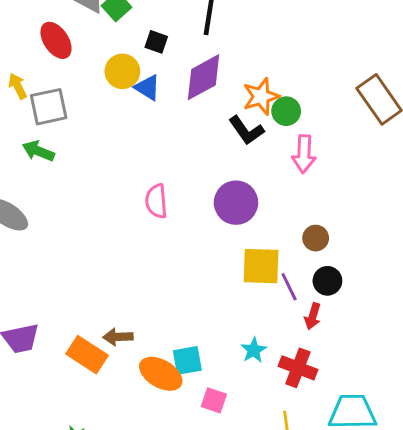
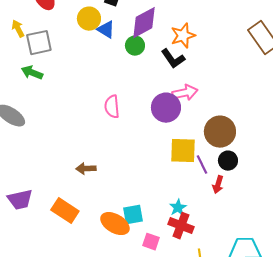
green circle: (286, 111) -> (135, 46), moved
pink arrow: (304, 154) -> (185, 93), moved, turned -105
brown circle: (316, 238) -> (220, 132), size x1.8
brown arrow: (118, 337) -> (86, 169), moved
red cross: (298, 368) -> (181, 226), moved

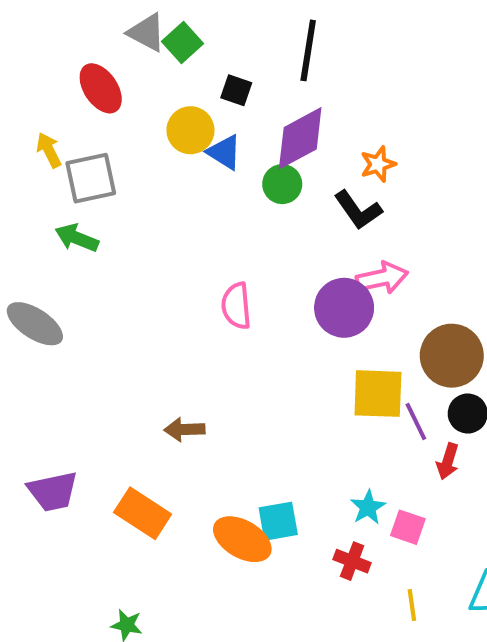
orange star: (183, 36) -> (378, 164), size x0.7
red cross: (181, 226) -> (352, 561), moved, size x0.7
pink square: (151, 242) -> (408, 527), moved

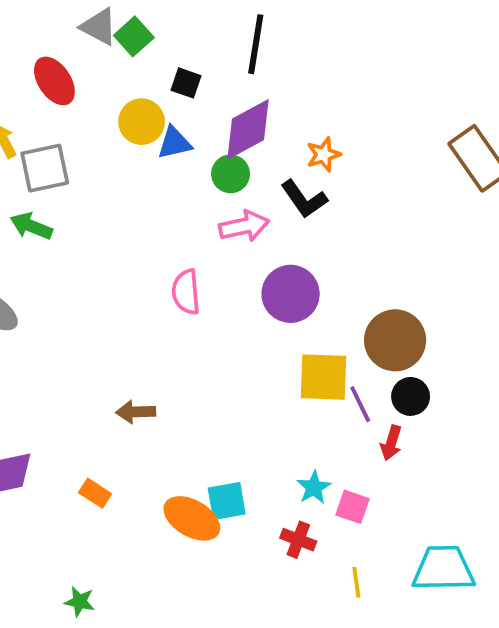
blue triangle: (224, 152) -> (174, 143), turned -45
pink arrow: (382, 278) -> (244, 226), moved
orange rectangle: (143, 513) -> (95, 493), size x0.6

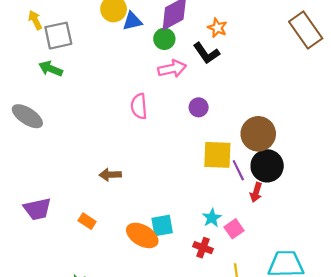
orange star: (323, 155) -> (217, 28), turned -30
purple circle: (291, 294) -> (199, 107), size x0.6
black circle: (411, 396) -> (267, 166), size x1.5
pink square: (352, 507) -> (234, 229), turned 36

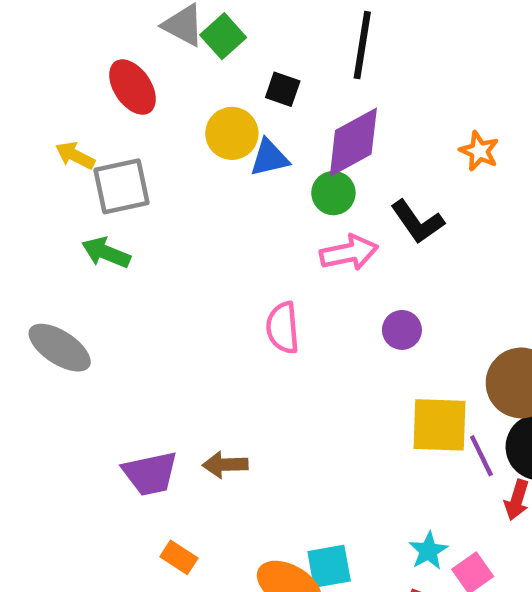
yellow arrow: (35, 20) -> (75, 155), turned -36
orange star: (217, 28) -> (479, 151), moved
purple trapezoid: (37, 209) -> (150, 473), moved

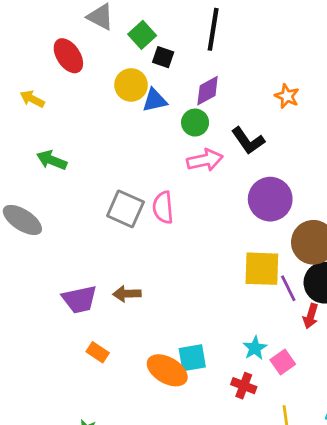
green square: (223, 36) -> (142, 35), moved
purple diamond: (353, 142) -> (208, 91), size x0.7
gray square: (121, 186) -> (125, 209), moved, turned 36
purple circle: (402, 330) -> (270, 199), moved, size x1.8

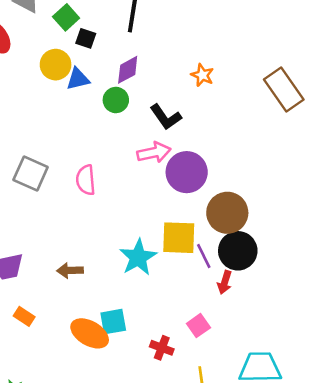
pink arrow: (205, 160) -> (154, 152), moved
gray square: (125, 209) -> (31, 173), moved
brown arrow: (127, 294) -> (70, 270), moved
cyan star: (255, 348) -> (138, 257), moved, size x1.6

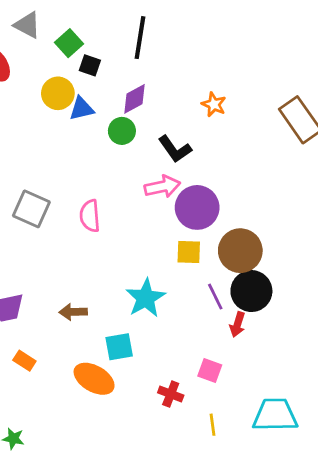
yellow square: (179, 238) -> (189, 252), moved, size x0.7
cyan square: (113, 322) -> (119, 347), moved
pink square: (198, 326) -> (210, 370), turned -35

